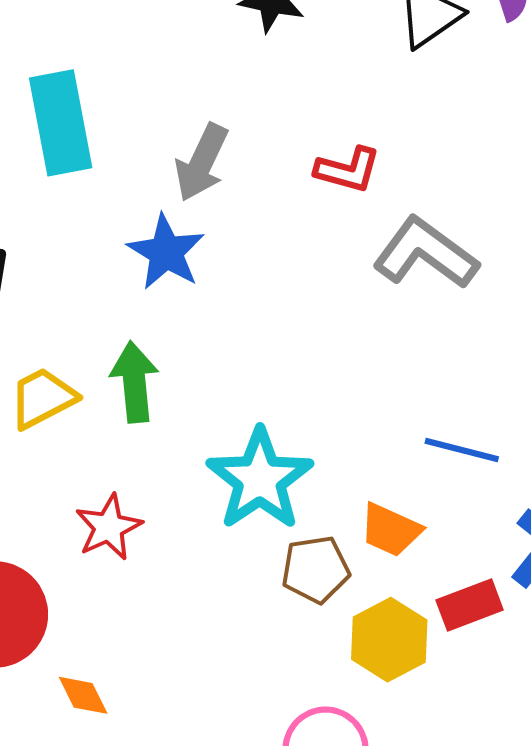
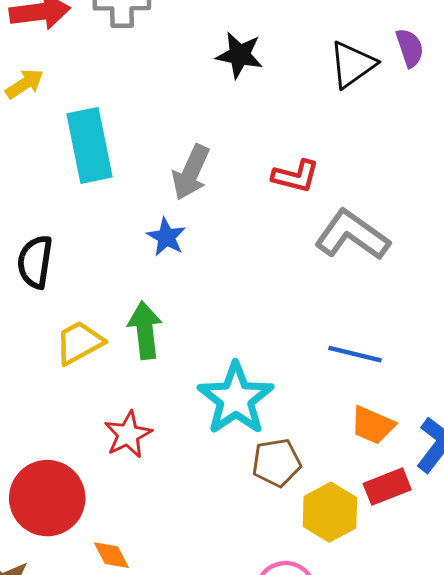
blue star: (166, 252) -> (166, 237), size x0.7
blue line: (462, 450) -> (355, 354), moved
orange trapezoid: (391, 530) -> (373, 425), moved

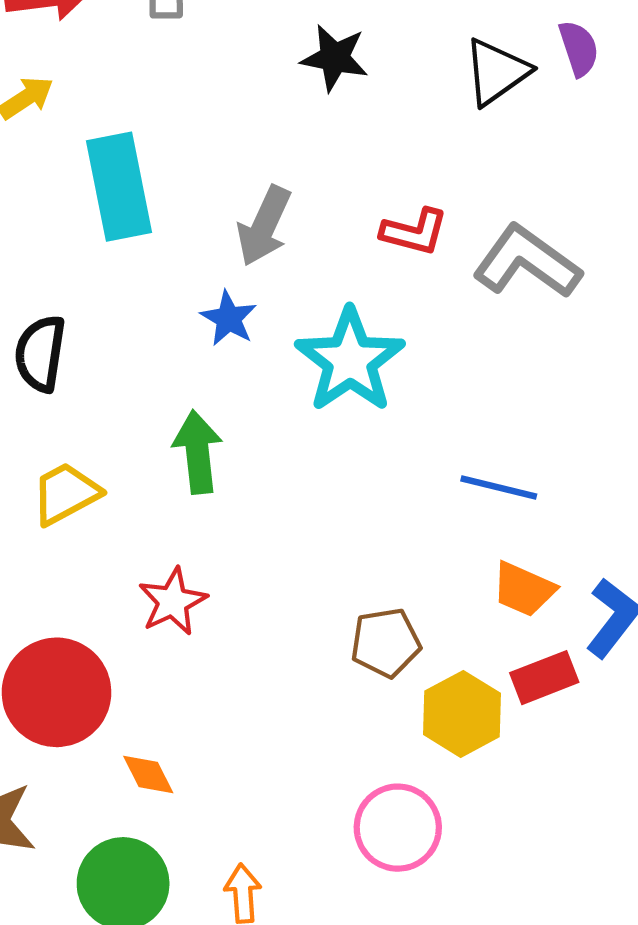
gray L-shape: (352, 235) -> (527, 262), moved
yellow trapezoid: (79, 343) -> (66, 494), moved
cyan star: (236, 399) -> (350, 360), moved

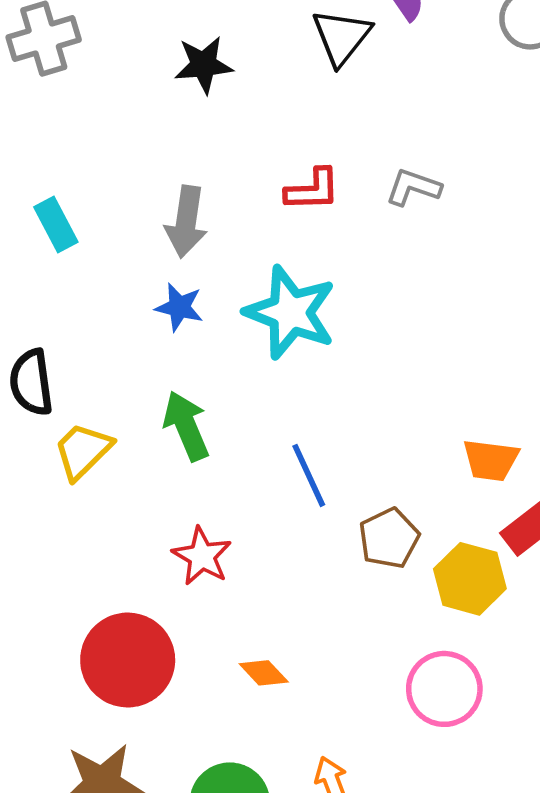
cyan rectangle: (119, 187) -> (56, 225), size x0.6
gray L-shape: (527, 262) -> (413, 187), size x0.6
blue line: (499, 487) -> (309, 475), moved, turned 68
yellow trapezoid: (66, 494) -> (83, 451), moved
orange diamond: (148, 775) -> (264, 673), moved

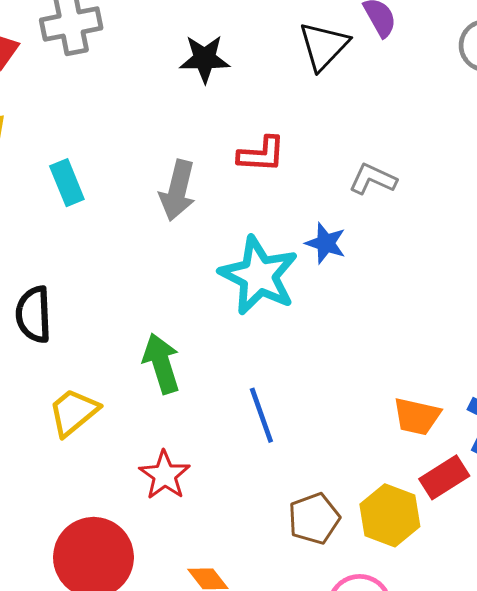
red L-shape: (312, 190) -> (261, 154), moved
blue star: (179, 307) -> (326, 243), moved
yellow trapezoid: (83, 451) -> (73, 412), moved
brown pentagon: (389, 538) -> (314, 519), moved

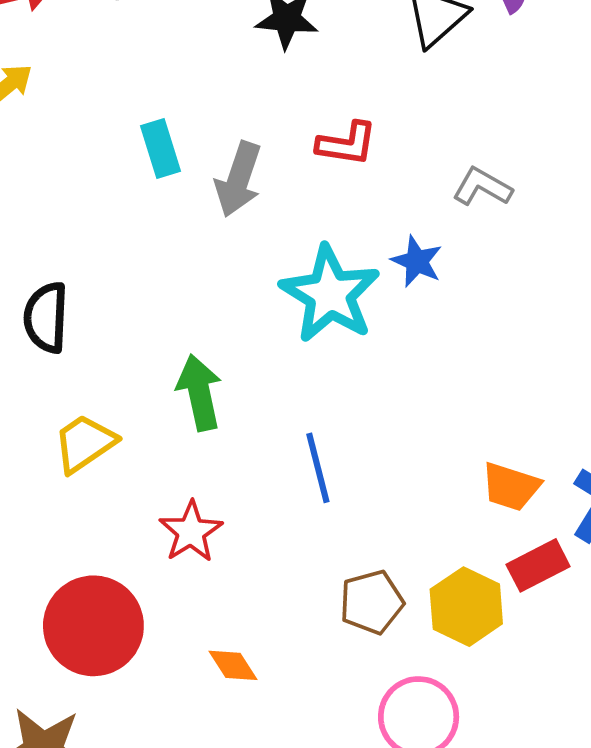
cyan rectangle: (67, 183) -> (161, 148), moved

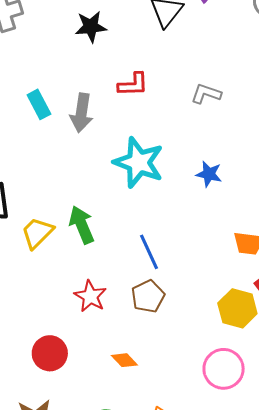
blue star: (417, 261) -> (209, 174), moved
yellow trapezoid: (85, 443) -> (37, 233), moved
brown pentagon: (372, 602) -> (148, 296), moved
red circle: (93, 626) -> (50, 353), size x0.7

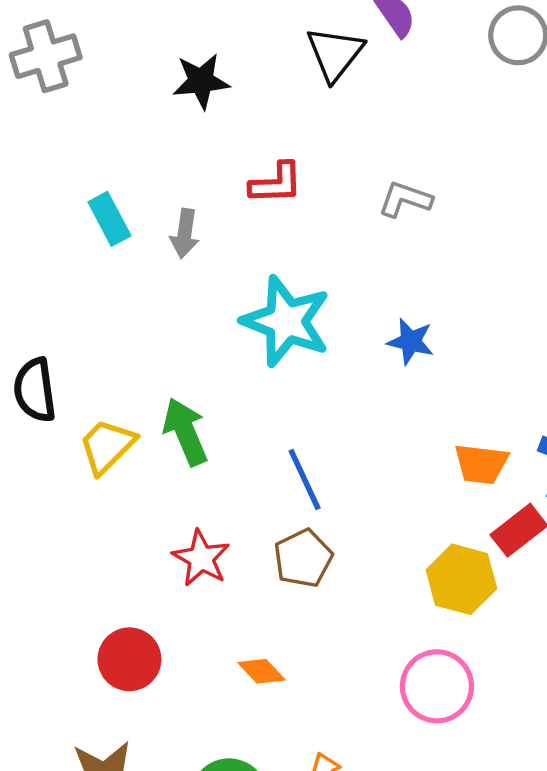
gray arrow: (81, 113) -> (185, 233), size x0.7

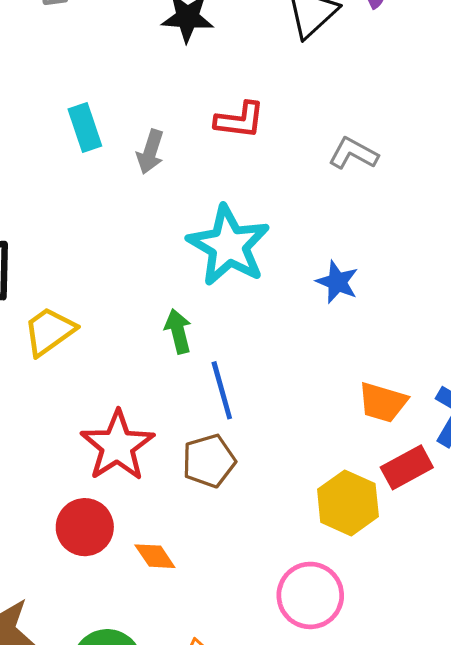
green arrow: (185, 432) -> (178, 331), moved, size x0.7
red star: (201, 558) -> (117, 446), size x1.4
red circle: (129, 659) -> (85, 527), moved

